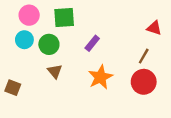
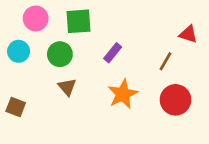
cyan circle: (24, 40) -> (19, 51), moved
brown line: (144, 56) -> (166, 61), moved

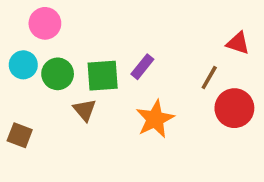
green square: (78, 21) -> (103, 76), moved
green circle: (60, 54) -> (58, 74), moved
red circle: (175, 100) -> (234, 108), moved

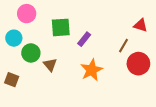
green circle: (58, 74) -> (31, 53), moved
green square: (103, 76) -> (61, 27), moved

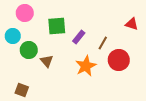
brown line: (124, 46) -> (103, 43), moved
red circle: (138, 64) -> (119, 60), moved
brown square: (12, 80) -> (22, 90), moved

